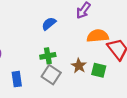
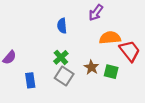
blue semicircle: (49, 24) -> (62, 26), turned -56
green cross: (48, 56) -> (61, 57), turned -32

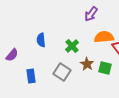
blue semicircle: (62, 26) -> (41, 40), moved
green cross: (61, 57) -> (72, 46), moved

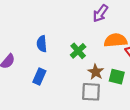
gray square: (62, 72) -> (91, 92), moved, turned -30
blue rectangle: (31, 76) -> (39, 77), moved, turned 32

